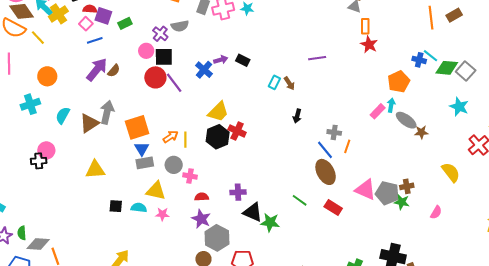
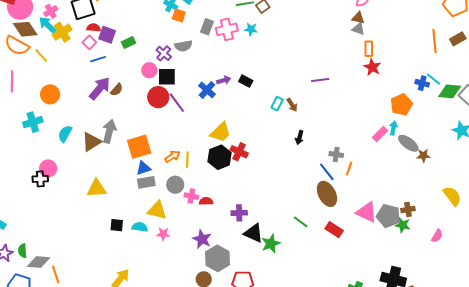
blue triangle: (142, 149) -> (143, 168), turned 42
red semicircle: (202, 197) -> (206, 201), moved
green star: (270, 222) -> (271, 244), turned -30

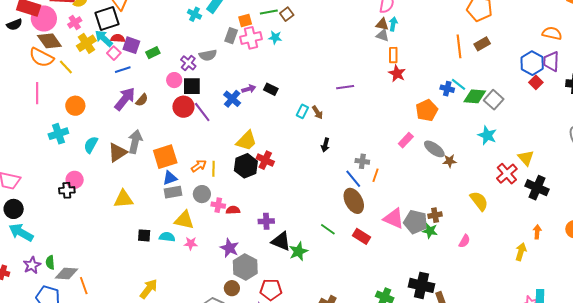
orange square: (179, 15) -> (245, 20), moved, turned -32
cyan arrow: (48, 25) -> (104, 38), moved
cyan arrow: (393, 128) -> (393, 24), moved

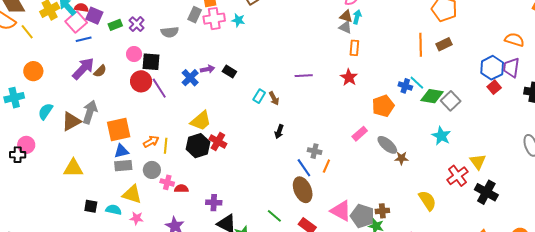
pink square: (114, 53) -> (76, 22), size x1.5
purple cross: (188, 63) -> (137, 24), moved
red star: (397, 73) -> (349, 77), moved

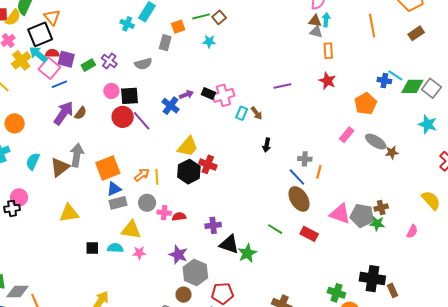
pink cross: (214, 19) -> (223, 95), moved
orange line: (421, 45) -> (372, 26), moved
yellow semicircle: (427, 201) -> (431, 200), moved

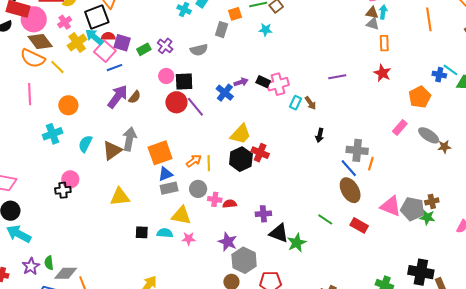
gray cross: (305, 159) -> (357, 150), size x1.5

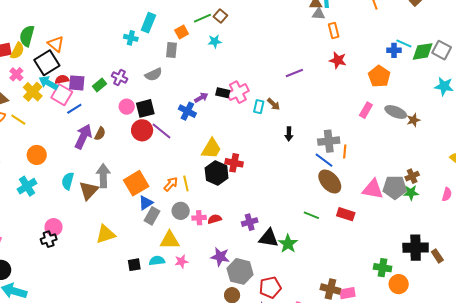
cyan semicircle: (85, 144) -> (68, 181), moved
gray rectangle: (169, 188) -> (152, 216), turned -36

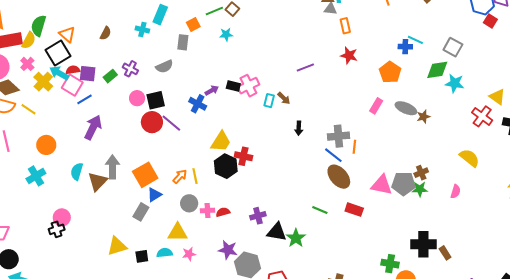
green diamond: (423, 51) -> (437, 70), moved
brown semicircle: (100, 134) -> (106, 33), moved
gray rectangle: (152, 216) -> (141, 212), moved
yellow triangle: (106, 234) -> (117, 246), moved

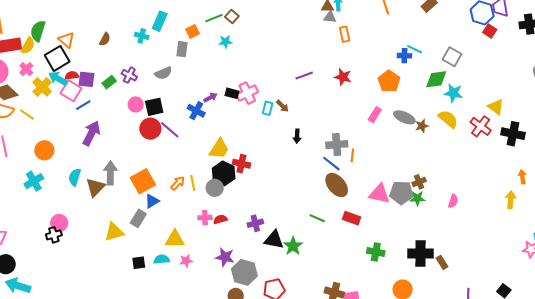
red star: (349, 55) -> (343, 77), moved
yellow semicircle: (469, 158) -> (448, 119), moved
gray circle: (189, 203) -> (215, 188), moved
yellow triangle: (117, 246) -> (114, 232), moved
green cross: (390, 264) -> (376, 252), moved

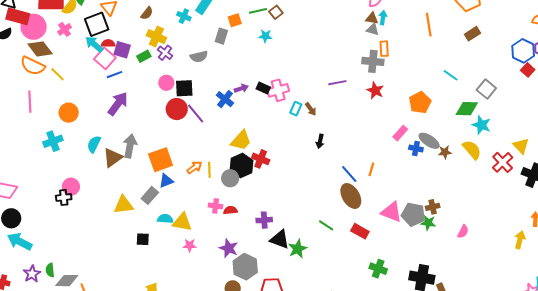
blue cross: (404, 56) -> (416, 148), moved
yellow cross: (42, 87) -> (156, 37), moved, turned -30
gray cross: (337, 145) -> (373, 61), moved
cyan semicircle: (162, 259) -> (165, 219), moved

